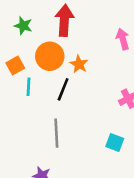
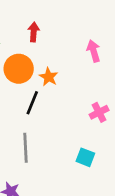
red arrow: (64, 20) -> (34, 32), size x0.6

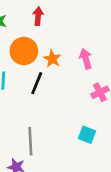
pink arrow: (94, 51) -> (86, 59), moved
gray line: (25, 148) -> (30, 141), moved

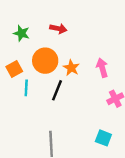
red arrow: (38, 16) -> (58, 29), turned 98

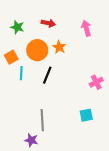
orange star: (71, 68) -> (59, 47), moved
pink arrow: (102, 68) -> (86, 28), moved
cyan square: (103, 138) -> (86, 115), turned -32

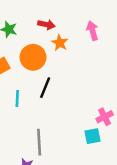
orange star: (59, 47) -> (60, 43), moved
cyan line: (21, 73) -> (17, 99), moved
pink cross: (96, 82) -> (105, 117), moved

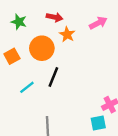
pink arrow: (92, 31) -> (98, 23), turned 78
cyan line: (17, 99) -> (27, 87), turned 49

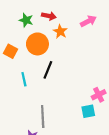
green star: (19, 22) -> (26, 20), moved
orange square: (12, 56) -> (11, 51), turned -32
cyan line: (27, 87) -> (24, 79), turned -64

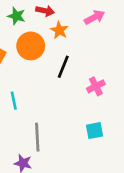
black line: (48, 70) -> (63, 67), moved
cyan line: (24, 79) -> (14, 101), moved
pink cross: (99, 95) -> (96, 86), moved

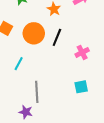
orange circle: (31, 46) -> (34, 33), moved
cyan line: (14, 101) -> (19, 64), turned 40

